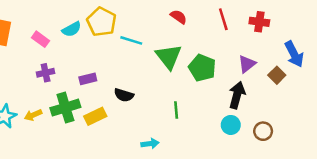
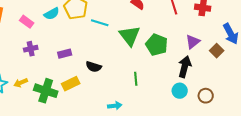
green cross: (65, 108) -> (46, 91), moved, turned 35

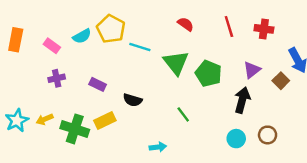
purple rectangle: (65, 54) -> (98, 84), turned 40
green line: (136, 79) -> (183, 114), turned -32
cyan circle: (180, 91) -> (236, 139), moved

